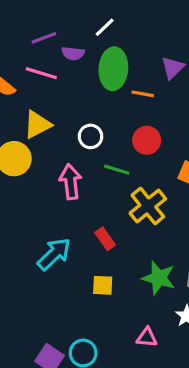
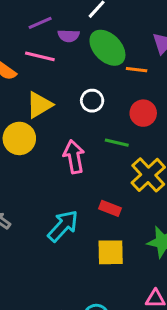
green ellipse: (113, 69) -> (107, 48), turned -45
white circle: (90, 136) -> (92, 101), moved
red rectangle: (105, 239) -> (110, 208), turned -30
yellow square: (103, 285) -> (111, 252), size x1.4

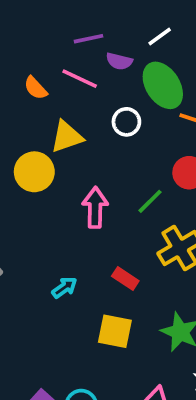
white circle: (92, 101) -> (126, 122), moved
green line: (117, 143) -> (150, 201), turned -70
cyan arrow: (63, 226) -> (64, 288), size x0.6

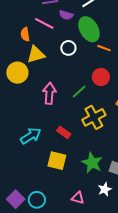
orange semicircle: (36, 88) -> (25, 34), moved, turned 32
cyan arrow: (64, 288) -> (31, 136), size x1.5

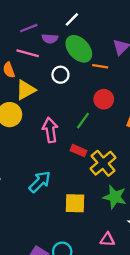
yellow cross: (94, 117) -> (103, 163), moved
red rectangle: (64, 132) -> (78, 151), moved

